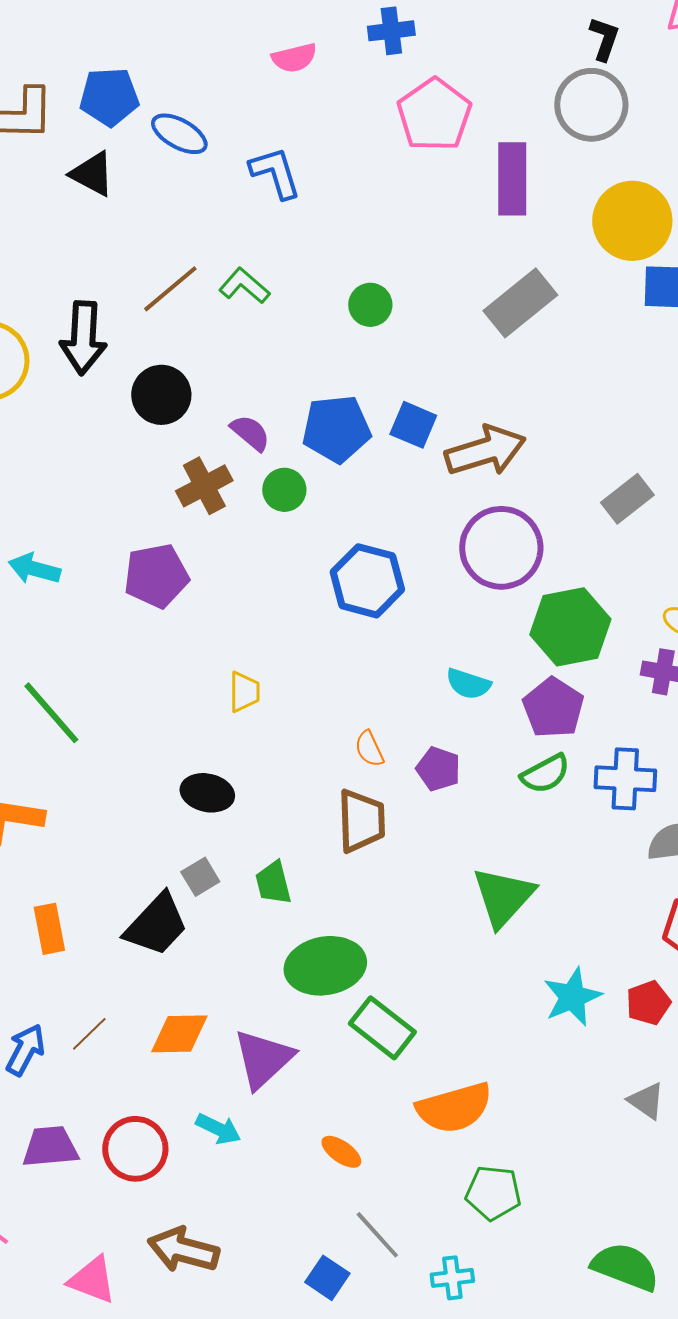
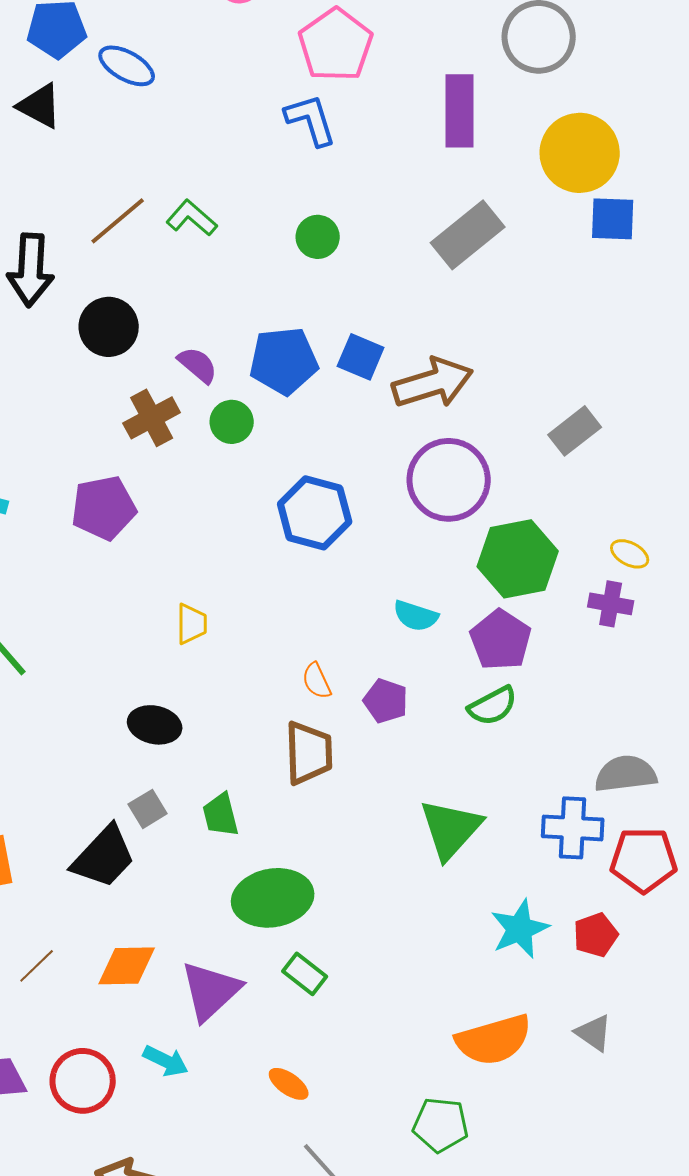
pink pentagon: (434, 115) -> (336, 45), moved
blue L-shape: (275, 173) -> (311, 120), moved
blue cross: (625, 779) -> (573, 828), moved
green rectangle: (382, 1028) -> (305, 974), moved, size x0.7
orange semicircle: (454, 1108) -> (494, 1040), moved

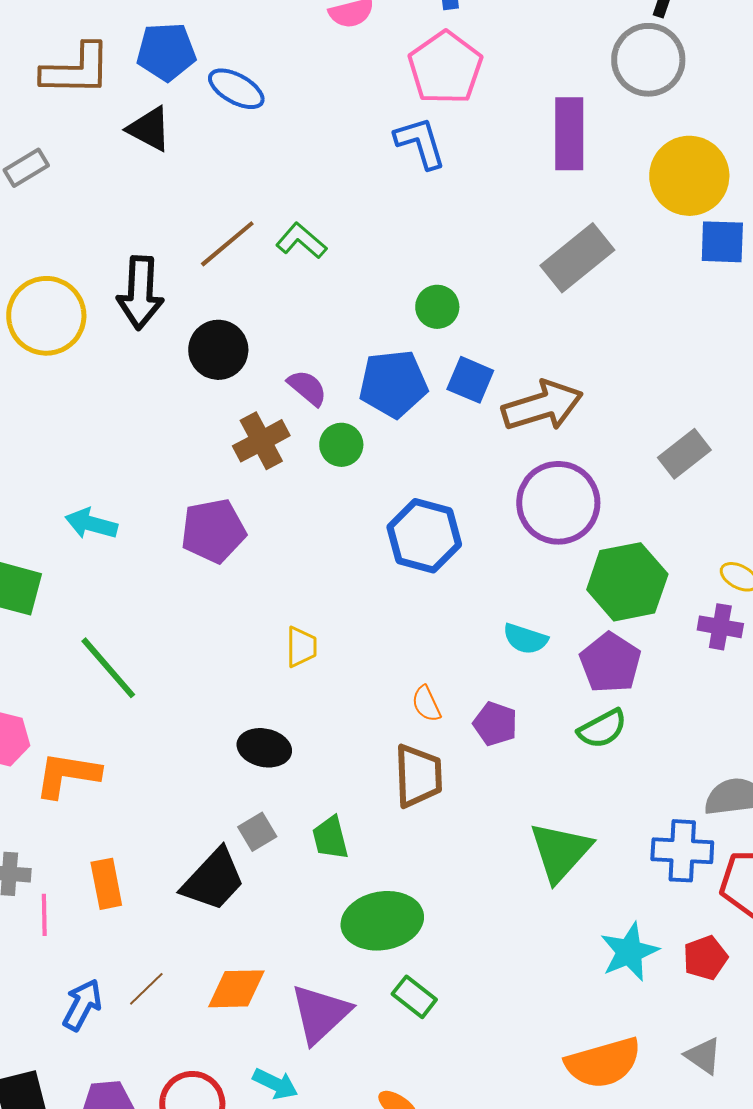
green circle: (318, 237) -> (437, 307), moved

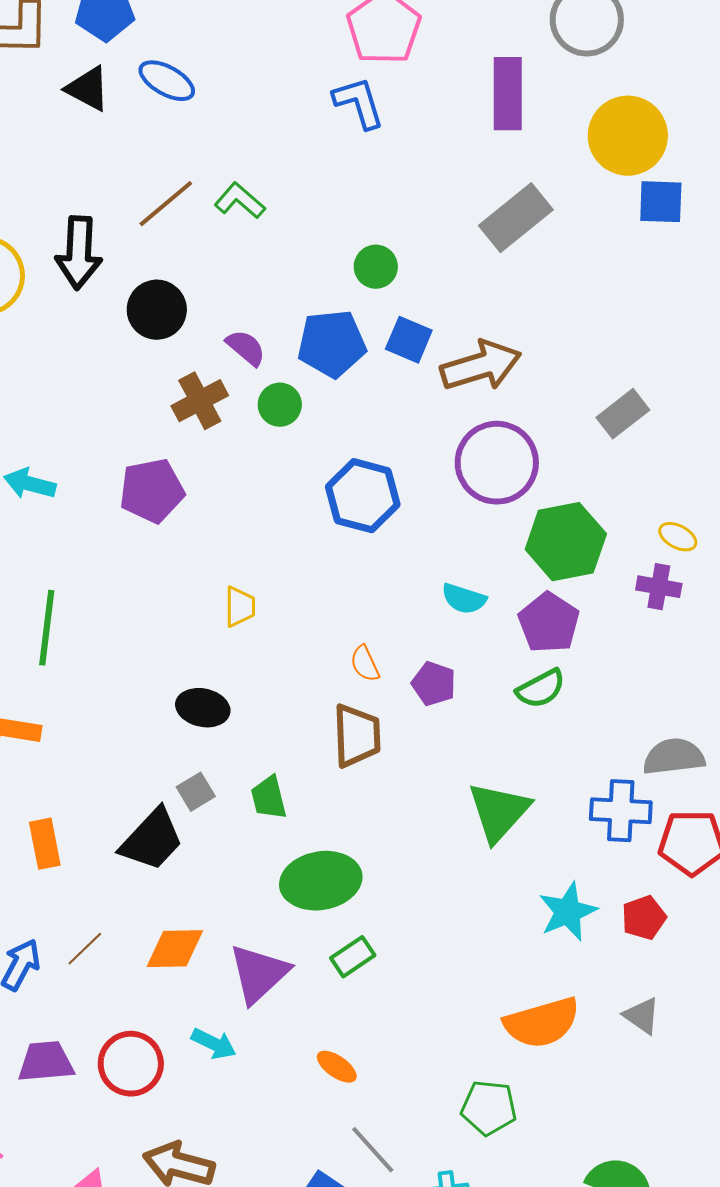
blue ellipse: (236, 89) -> (167, 81), moved
green line: (108, 668) -> (47, 628), turned 48
green rectangle: (414, 997) -> (353, 957), turned -72

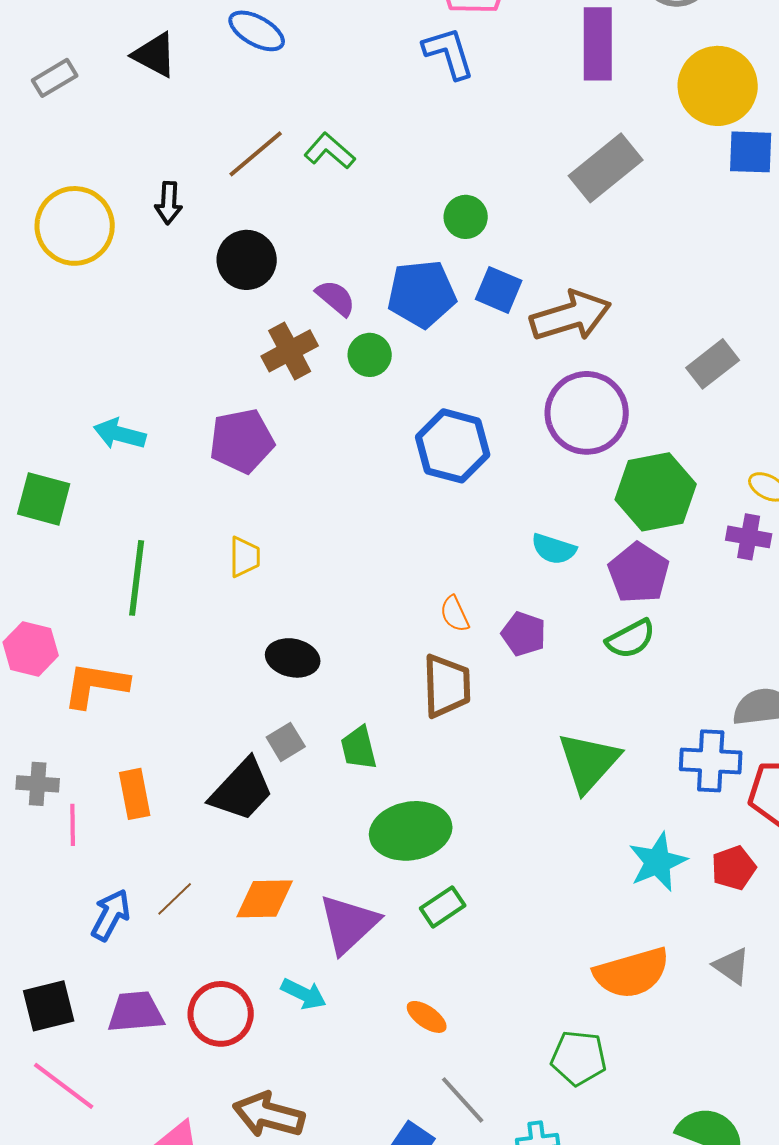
black triangle: (88, 89) -> (155, 55), moved
black arrow: (79, 253) -> (169, 203), size x0.6
yellow trapezoid: (240, 607) -> (245, 557), moved

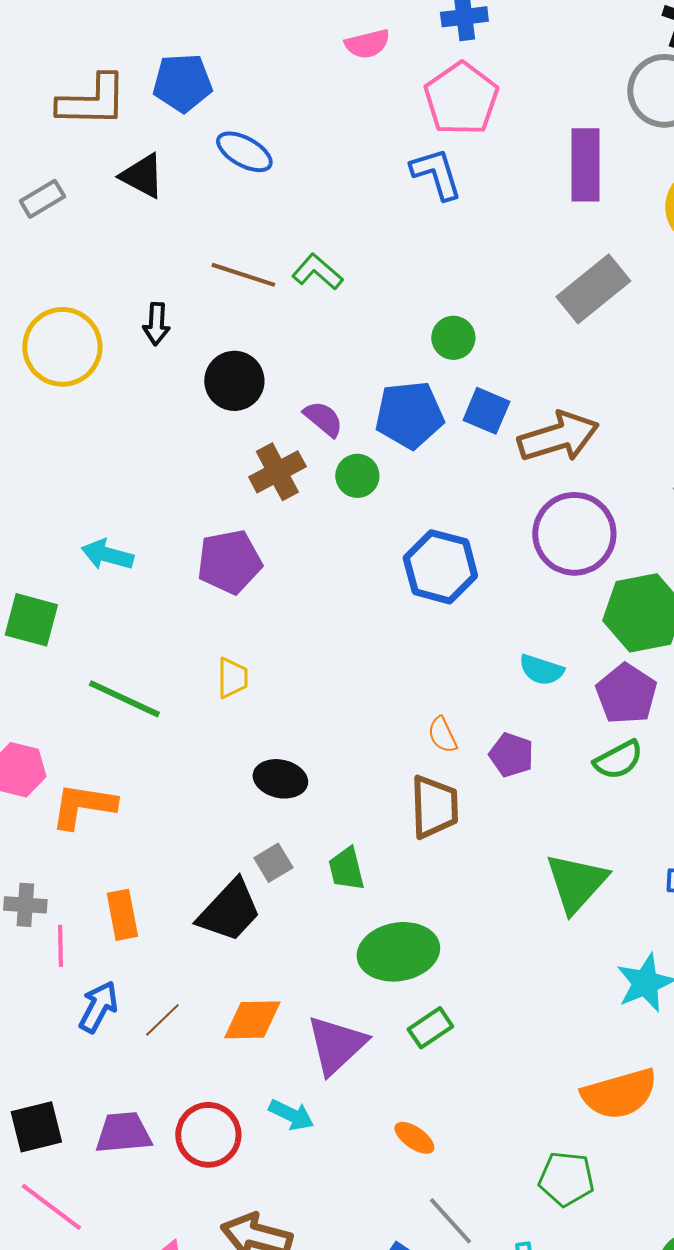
brown line: (256, 154) -> (243, 275), turned 58
green line: (137, 578) -> (124, 699), turned -72
blue arrow: (111, 915) -> (98, 1007), moved

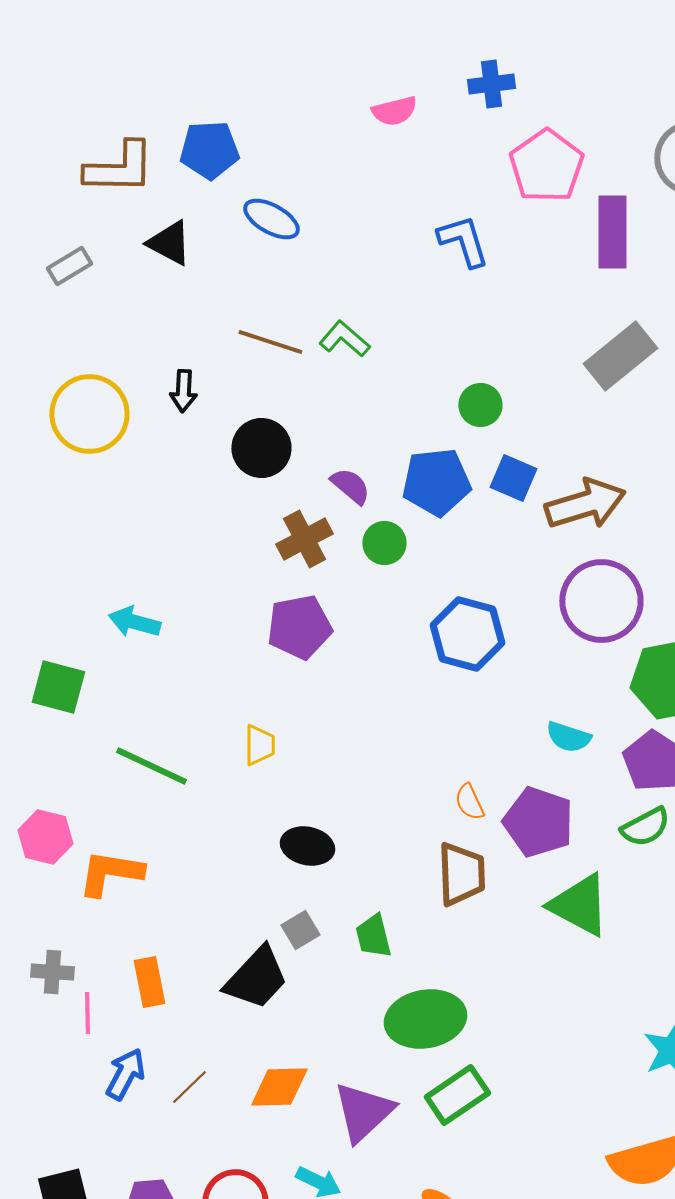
pink pentagon: (461, 99) -> (546, 166), moved
purple pentagon: (229, 562) -> (299, 627), moved
purple pentagon: (511, 755) -> (538, 822), size x1.6
green triangle: (576, 883) -> (579, 905), moved, turned -44
green rectangle: (430, 1028) -> (457, 1095), size x1.4

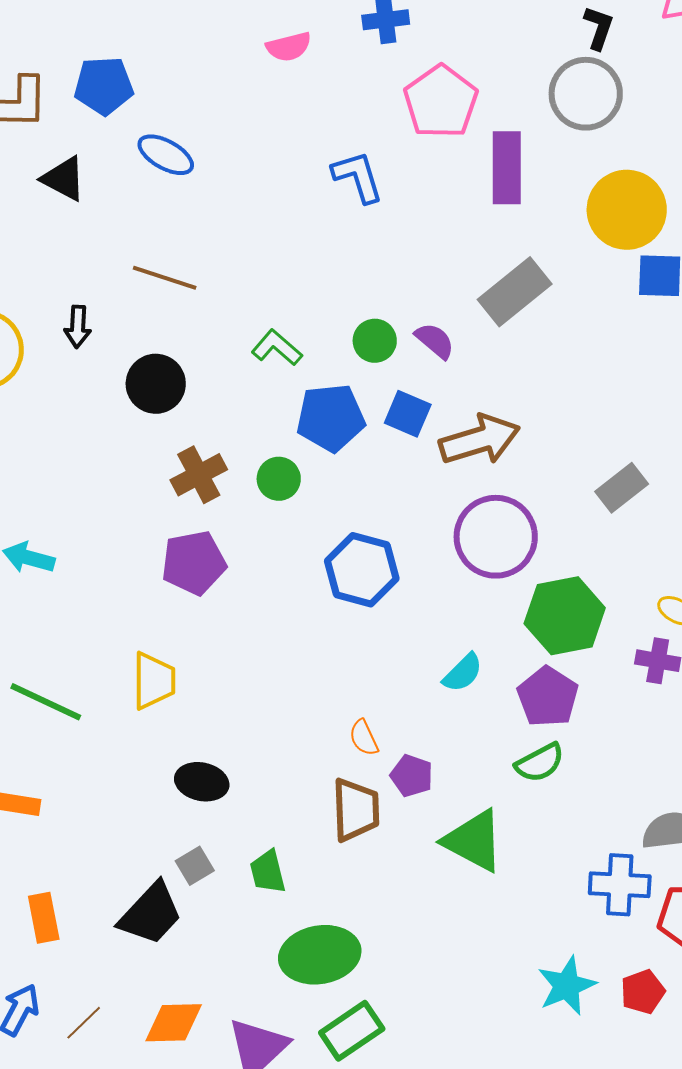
green L-shape: (344, 339) -> (277, 348), moved
purple semicircle: (350, 486) -> (435, 341), moved
cyan semicircle: (568, 737) -> (463, 673), turned -63
yellow trapezoid: (259, 745) -> (154, 681), size x1.4
purple pentagon: (538, 822) -> (412, 776), moved, size x0.6

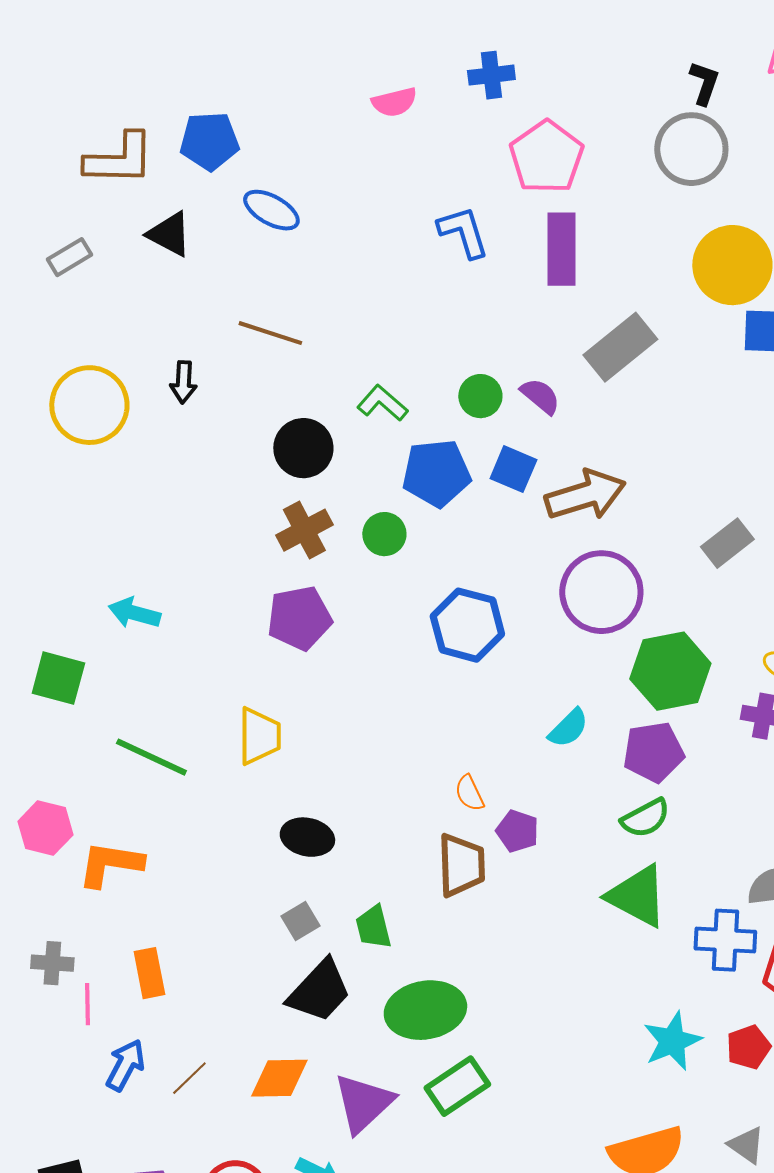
purple rectangle: (507, 168) -> (561, 249), moved
black circle: (156, 384) -> (303, 448), moved
purple pentagon: (548, 697) -> (653, 752), turned 30
green triangle: (474, 841) -> (637, 896), moved
black trapezoid: (151, 914) -> (319, 991), moved

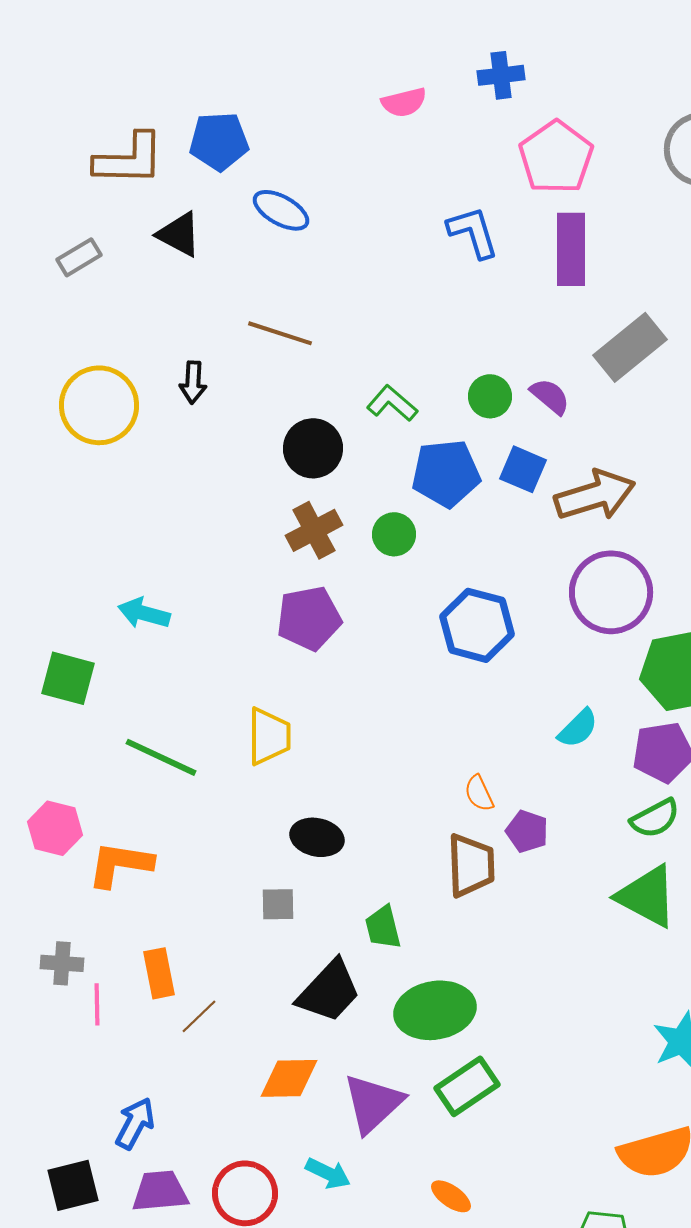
gray square: (300, 921) -> (278, 904), moved, turned 30
blue arrow: (125, 1065) -> (135, 1123), moved
brown line: (189, 1078) -> (199, 1016), moved

